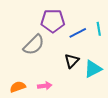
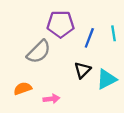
blue line: (78, 33) -> (89, 38), turned -42
orange semicircle: (18, 87) -> (23, 88), moved

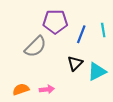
orange semicircle: (23, 88) -> (21, 89), moved

